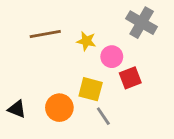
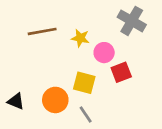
gray line: (103, 116) -> (86, 114), moved

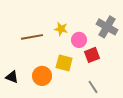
gray cross: (132, 21) -> (107, 27), moved
brown line: (42, 31) -> (32, 37), moved
gray line: (86, 114) -> (93, 87), moved

